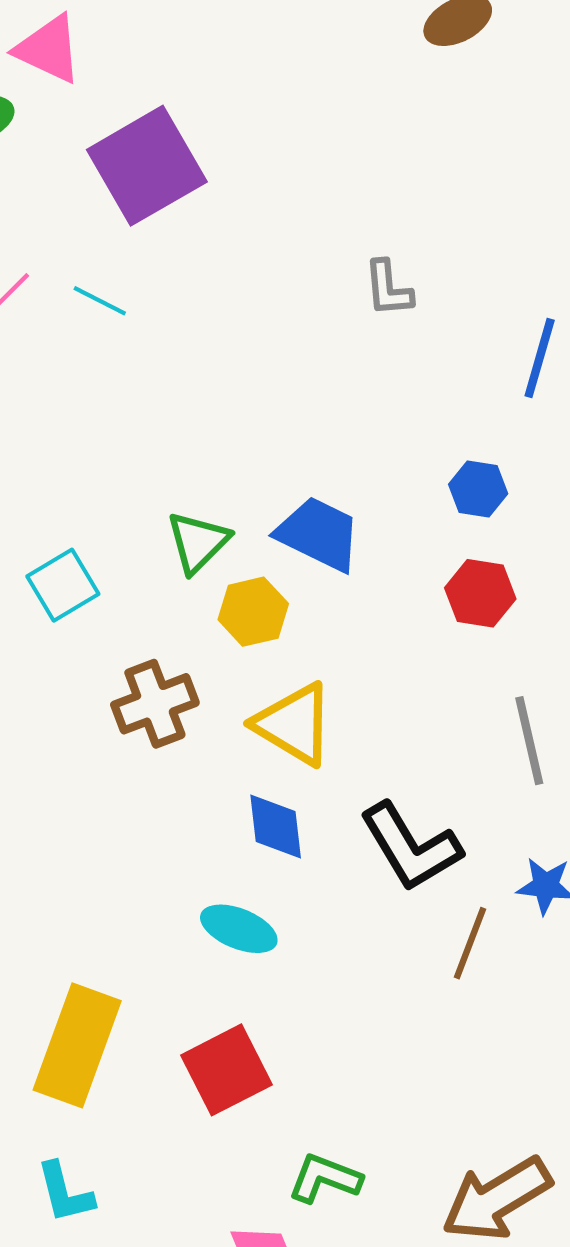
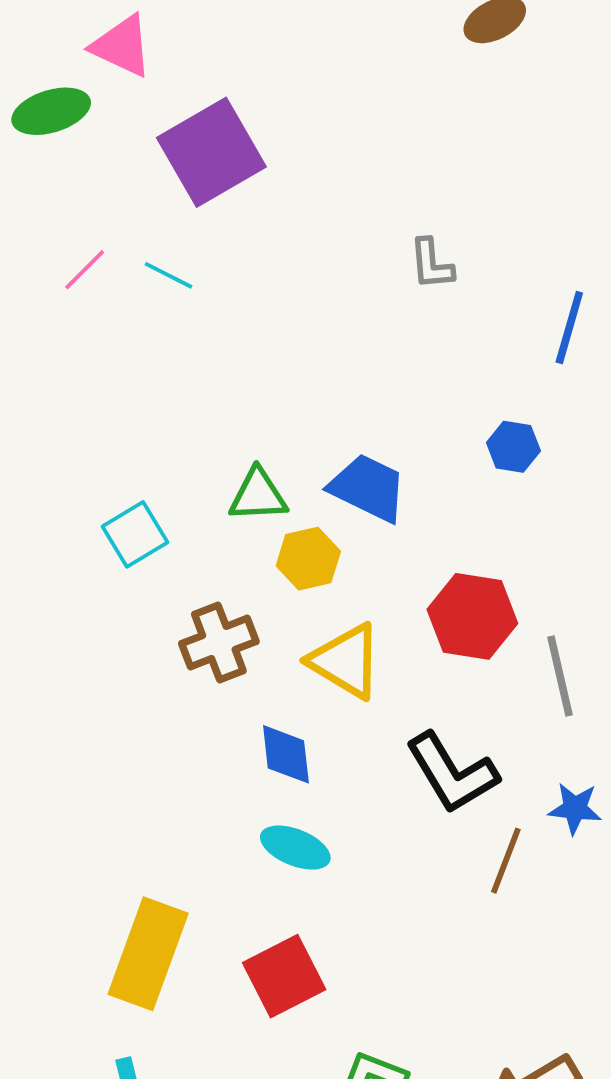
green triangle: (198, 542) -> (258, 495), turned 42
red hexagon: (480, 593) -> (472, 616), moved, size x1.4
blue diamond: (276, 826) -> (286, 754), moved

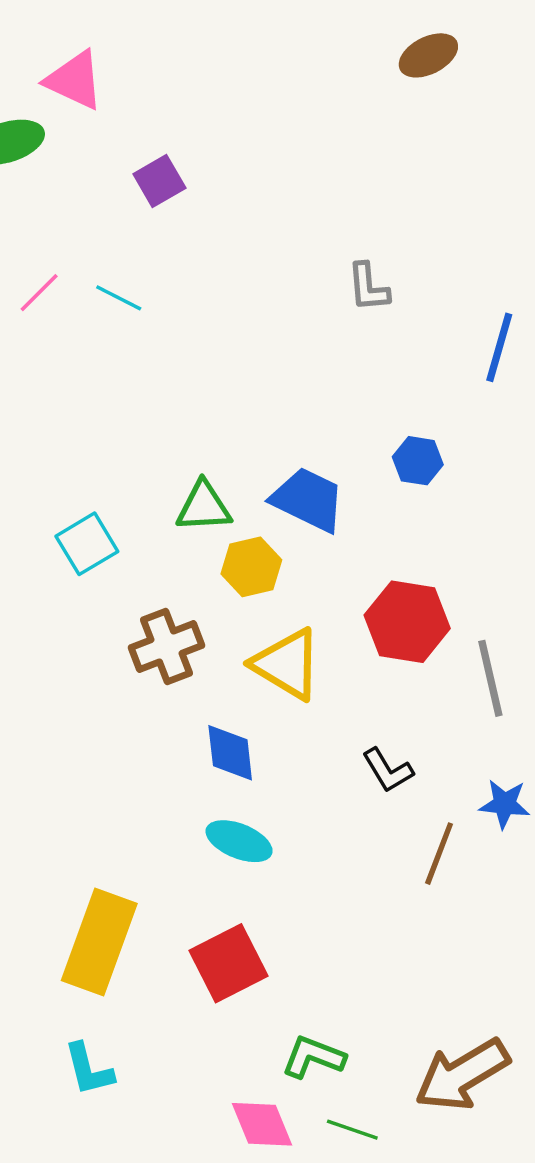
purple square: (211, 152) -> (159, 181), size x0.5
blue hexagon: (513, 447) -> (418, 461), moved
black L-shape: (452, 773) -> (388, 770), size x0.6

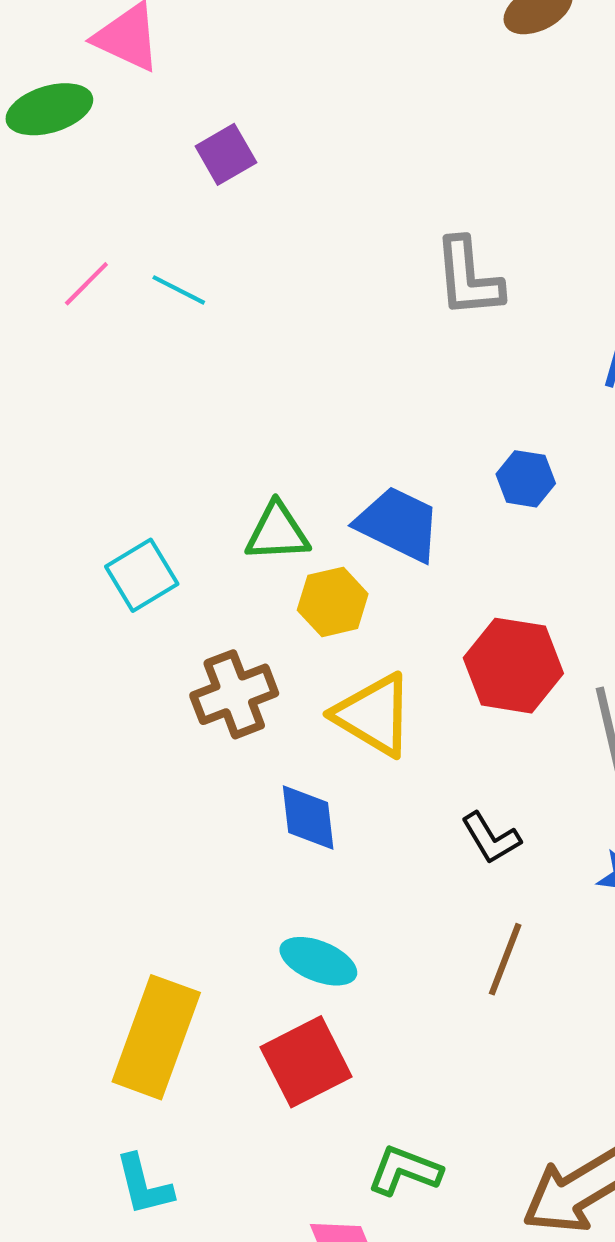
gray L-shape: (368, 287) -> (468, 278), size x1.4
cyan ellipse: (239, 841) -> (318, 961), moved
brown line: (439, 854) -> (505, 959), moved

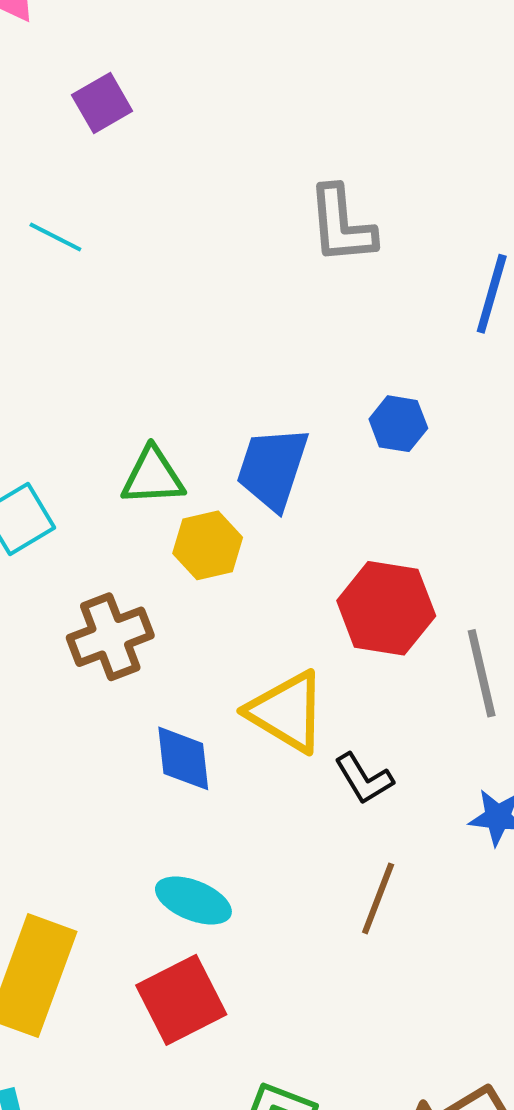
blue trapezoid: (398, 524) -> (273, 468), turned -98
yellow triangle: (374, 715) -> (287, 712), moved

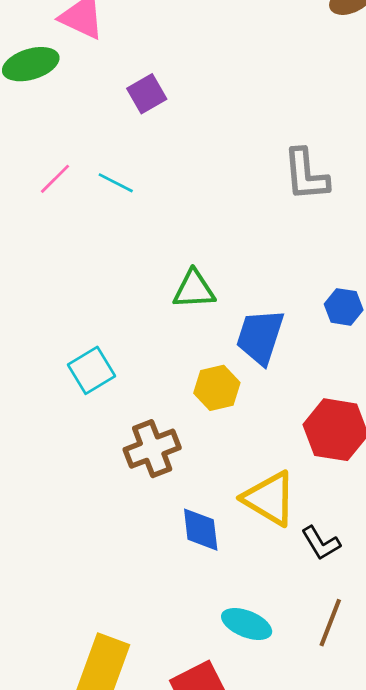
green triangle: (153, 476) -> (194, 289), moved
cyan ellipse: (193, 900) -> (247, 624), moved

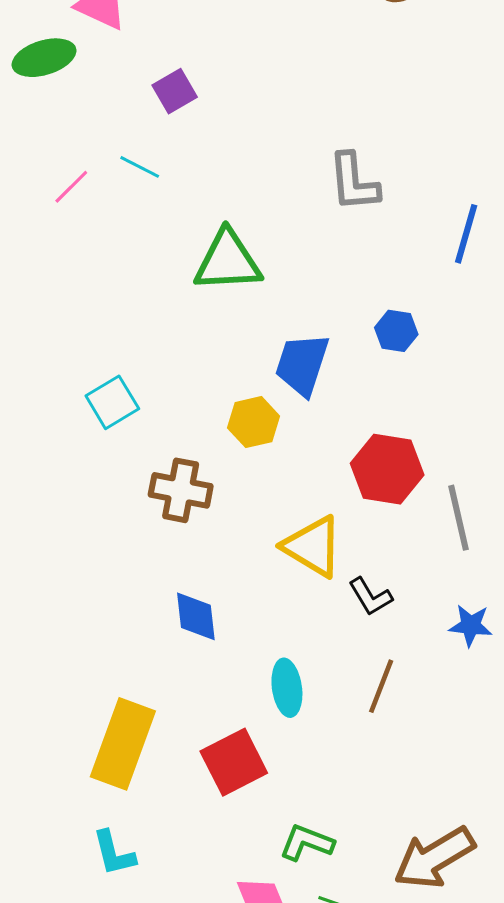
cyan line: (116, 183) -> (140, 167), moved
green triangle: (194, 289) -> (228, 261), moved, size x1.4
brown cross: (152, 449) -> (181, 490), turned 32
blue diamond: (201, 530) -> (196, 616), moved
cyan ellipse: (247, 624) -> (287, 688), turned 60

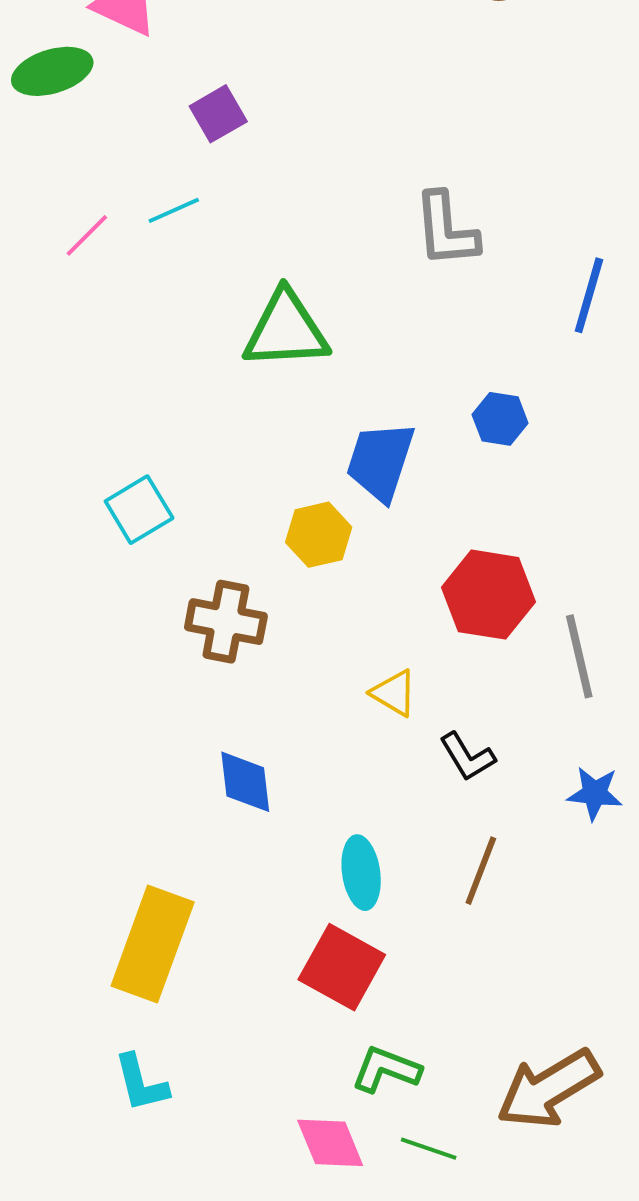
cyan line: (140, 167) -> (174, 210), turned -51
yellow triangle: (313, 547) -> (394, 693), size x0.6
red square: (234, 762) -> (342, 967), moved, turned -34

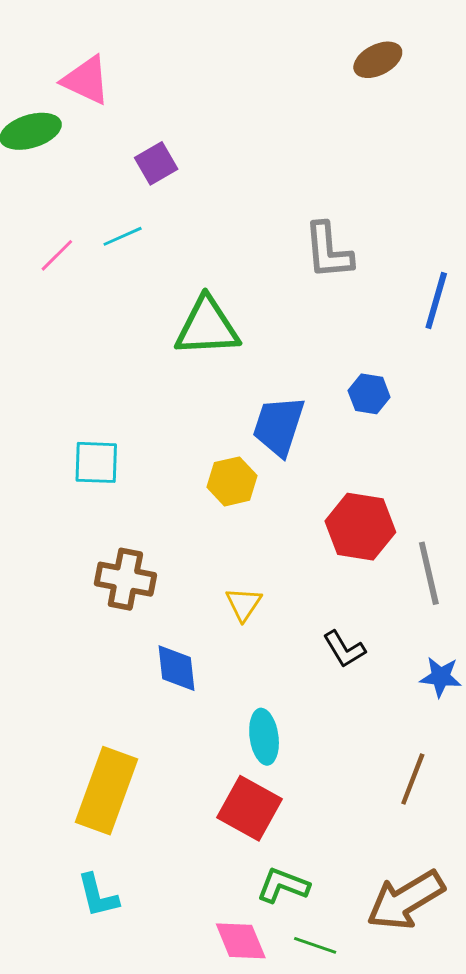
cyan square: (139, 510) -> (96, 462), turned 33
brown cross: (226, 622) -> (125, 579), moved
yellow triangle: (394, 693) -> (244, 604), moved, turned 33
brown line: (481, 871) -> (413, 779), moved

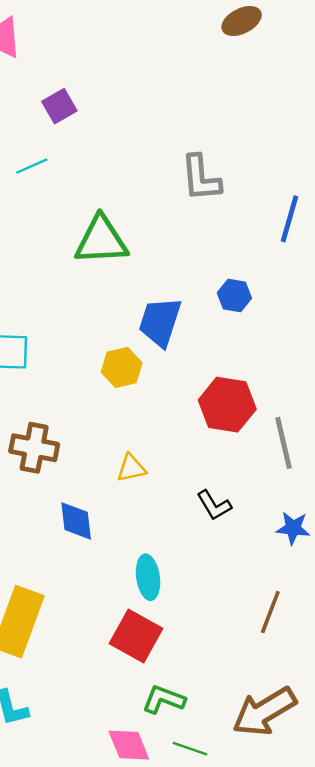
yellow triangle: (244, 604) -> (131, 468), turned 44

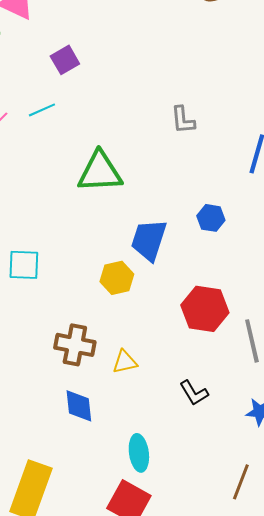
gray L-shape: (201, 178) -> (183, 120), size x0.7
brown cross: (34, 448) -> (75, 345), moved

